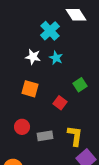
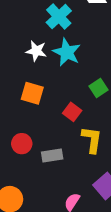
cyan star: (56, 58) -> (67, 52), size x1.5
yellow L-shape: (75, 136) -> (92, 140), moved

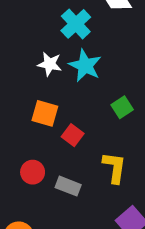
red square: (72, 112) -> (73, 135), moved
gray rectangle: (52, 156) -> (68, 186), turned 30

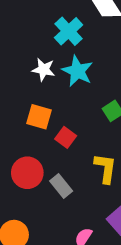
red circle: (33, 172) -> (27, 173), size x1.4
gray rectangle: (68, 186) -> (61, 186), turned 30

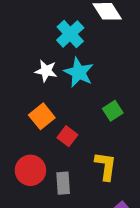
orange square: (39, 117) -> (42, 116), turned 35
gray rectangle: (61, 186) -> (63, 183), turned 35

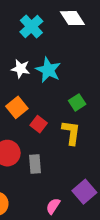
cyan cross: (70, 34) -> (31, 27), moved
yellow L-shape: (106, 166) -> (71, 133), moved

